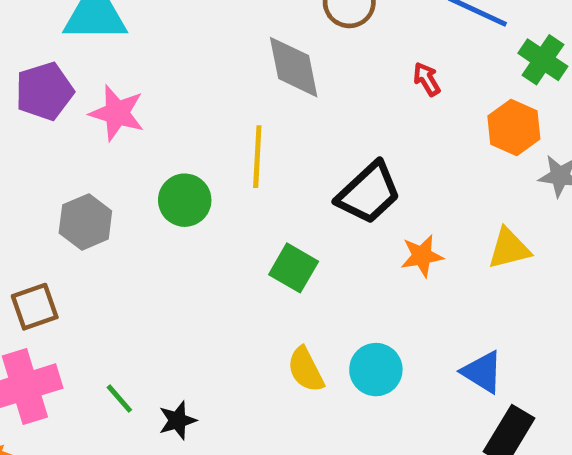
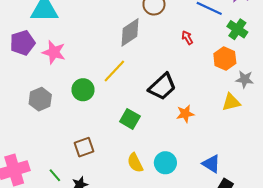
gray diamond: (294, 67) -> (130, 32), turned 68
yellow line: (257, 157) -> (114, 71), turned 40
yellow triangle: (509, 249) -> (231, 102), moved
brown square: (35, 307) -> (84, 147), moved

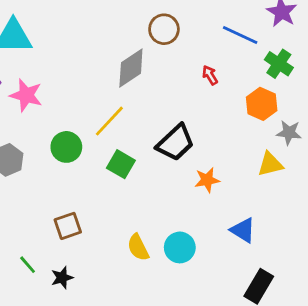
green square: (130, 119) -> (121, 164), moved
blue triangle: (211, 164) -> (243, 230), moved

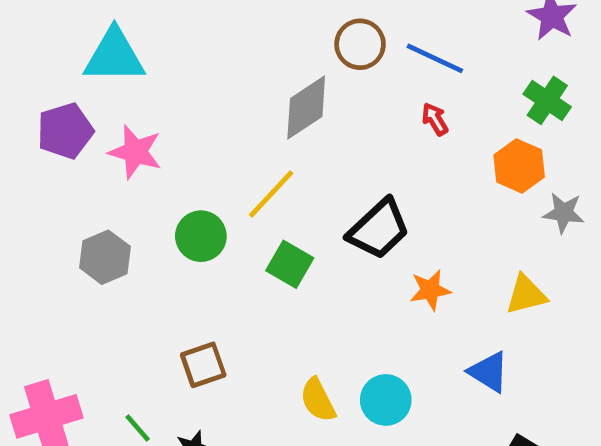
blue line: (240, 35) -> (435, 58), moved
yellow triangle: (270, 164) -> (526, 295), moved

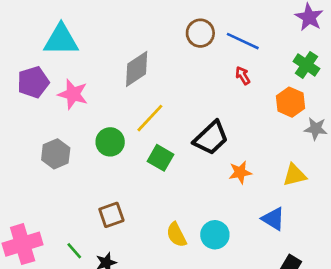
gray diamond: (306, 107) -> (137, 69), moved

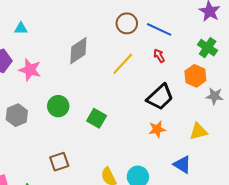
cyan triangle: (61, 40) -> (21, 28), size x0.5
yellow line: (150, 118) -> (123, 64), moved
black trapezoid: (211, 138) -> (160, 97), moved

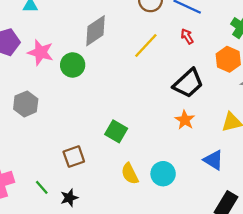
green circle: (58, 106) -> (73, 65), moved
green square: (97, 118) -> (116, 131), moved
orange star: (157, 129) -> (185, 120), turned -30

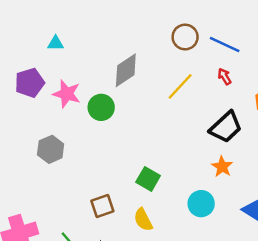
yellow semicircle: (130, 174) -> (143, 220), moved
cyan circle: (163, 174) -> (201, 204), moved

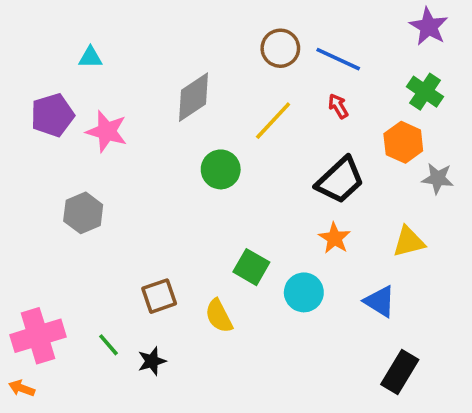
green circle: (101, 107) -> (221, 169), moved
green square: (148, 179) -> (251, 267), moved

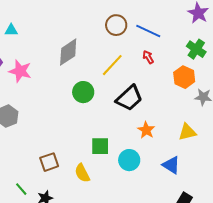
black trapezoid: (340, 180) -> (129, 98), moved
green square: (251, 267) -> (100, 146), turned -30

